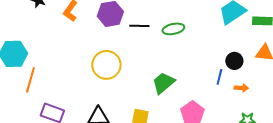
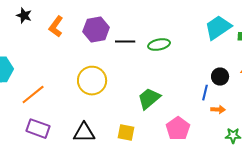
orange line: (30, 80) -> (33, 95), moved, turned 35
orange arrow: (241, 88) -> (218, 110), moved

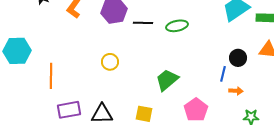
yellow circle: (92, 81) -> (110, 62), size x0.6
orange line: (33, 95) -> (51, 76), turned -50
purple rectangle: (38, 129) -> (69, 110), moved, turned -30

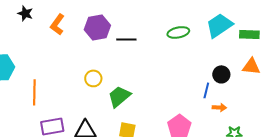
green ellipse: (177, 26) -> (178, 32), moved
green trapezoid: (167, 80) -> (119, 96), moved

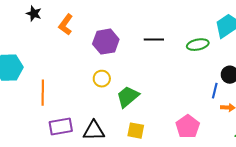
purple hexagon: (97, 27) -> (106, 42), moved
green ellipse: (178, 32) -> (198, 45), moved
black line: (126, 39) -> (154, 40), moved

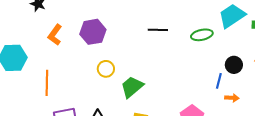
orange L-shape: (66, 25) -> (55, 35), moved
purple hexagon: (106, 42) -> (93, 32), moved

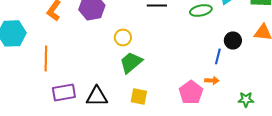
yellow circle: (106, 69) -> (123, 37), moved
orange arrow: (232, 98) -> (212, 80), moved

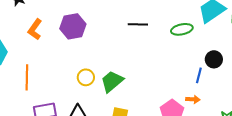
yellow circle: (123, 37) -> (86, 77), moved

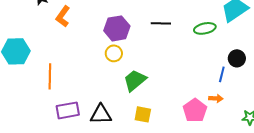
purple hexagon: (73, 26) -> (117, 28), moved
orange L-shape: (35, 29) -> (63, 16), moved
yellow circle: (86, 77) -> (114, 53), moved

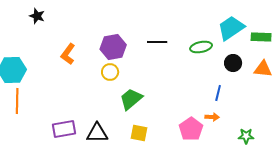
orange L-shape: (63, 16) -> (68, 54), moved
black circle: (237, 58) -> (233, 63), moved
orange line: (50, 76) -> (17, 101), moved

